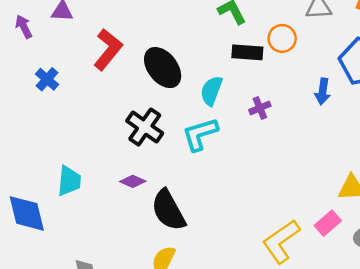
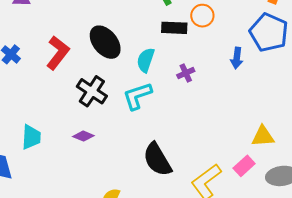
red L-shape: (108, 49) -> (58, 53), moved
black semicircle: (168, 210) -> (157, 159), moved

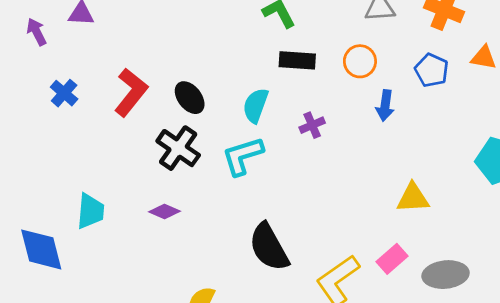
orange circle: (202, 16) -> (360, 61), moved
blue pentagon: (269, 33) -> (432, 70), size x0.6
black ellipse: (105, 42) -> (190, 98), moved, size x0.7
yellow triangle: (263, 136) -> (413, 198), moved

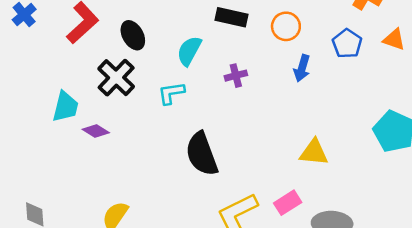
cyan L-shape: (243, 156) -> (171, 93), size x0.7
cyan trapezoid: (90, 211) -> (65, 107), moved
black semicircle: (269, 247) -> (202, 154), moved

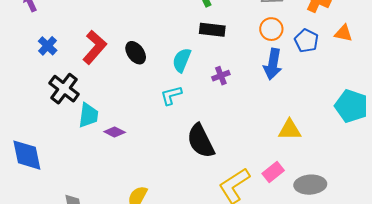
orange circle: (286, 26) -> (271, 29), moved
blue arrow: (302, 68) -> (273, 64), size x1.4
black cross: (116, 78) -> (64, 89), moved

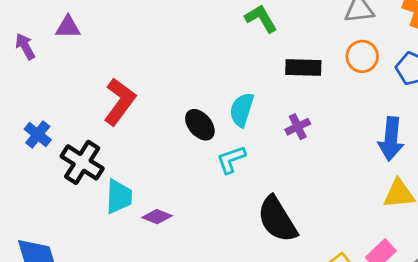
black rectangle: (212, 30) -> (303, 68), moved
blue cross: (48, 46) -> (38, 135), moved
black ellipse: (136, 53) -> (200, 125), moved
blue arrow: (273, 64) -> (391, 139), moved

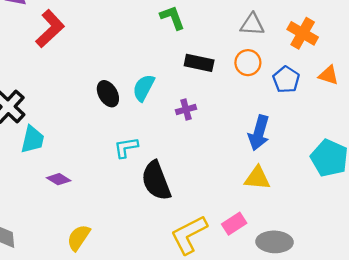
red L-shape: (120, 102) -> (50, 29), moved
cyan L-shape: (231, 159) -> (126, 147), moved
purple diamond: (157, 217) -> (59, 179), moved

